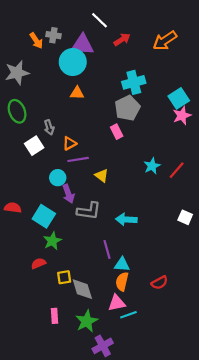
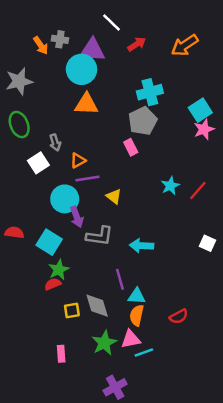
orange triangle: (77, 93) -> (86, 104), size x1.5
cyan circle: (58, 178) -> (65, 199), size x1.5
red semicircle: (38, 263) -> (53, 284), moved
gray diamond: (82, 289) -> (97, 306), moved
green star: (87, 321) -> (104, 343), moved

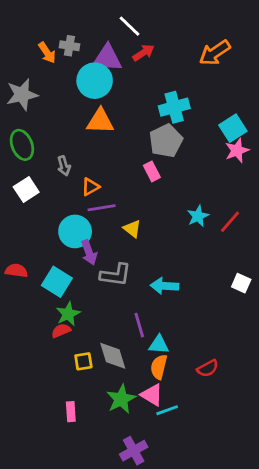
red arrow: (137, 44) -> (143, 53), moved
white square: (38, 163) -> (26, 190), moved
pink triangle: (131, 339) -> (152, 395), turned 42

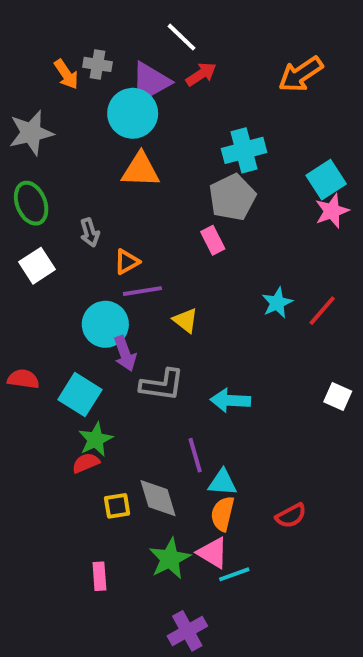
purple triangle: (107, 58) -> (150, 82), turned -32

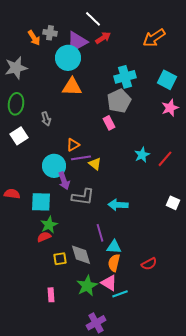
cyan square: (326, 180) -> (167, 80), moved, turned -30
green ellipse: (31, 203) -> (16, 104), turned 30
orange triangle: (127, 262) -> (73, 145), moved
purple line: (142, 291) -> (81, 158), moved
cyan square: (80, 395) -> (41, 202), turned -30

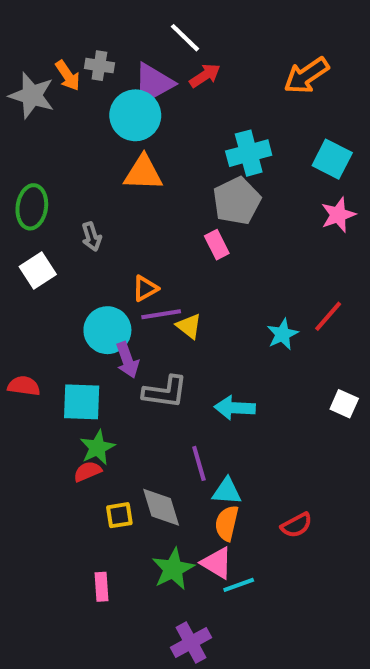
gray star: (16, 68) -> (32, 95), moved, turned 30
cyan star: (142, 155) -> (282, 334), moved

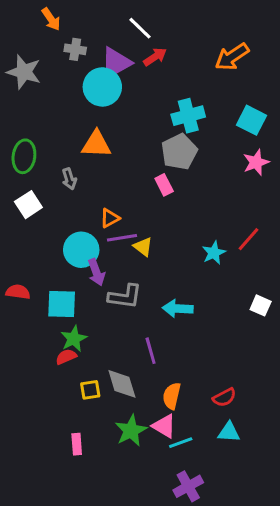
orange arrow: (68, 76) -> (51, 19), moved
orange triangle: (143, 173) -> (96, 144), moved
cyan triangle: (227, 491) -> (229, 432), moved
purple cross: (191, 643) -> (188, 486), moved

